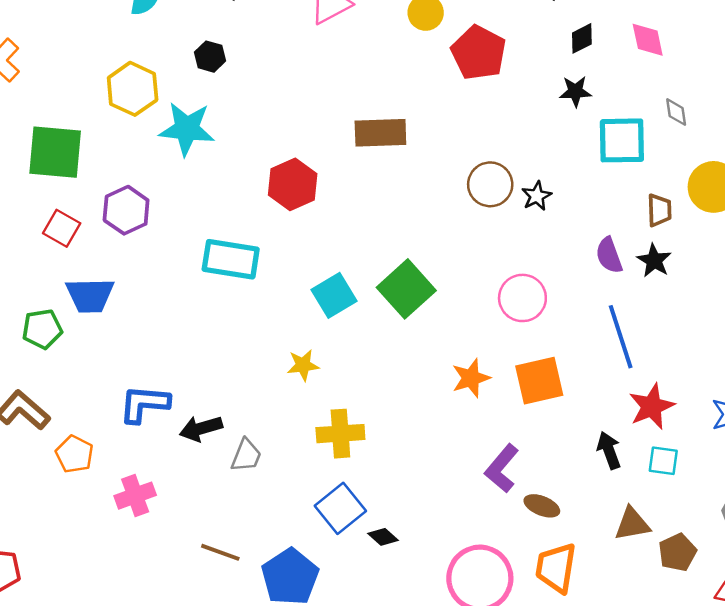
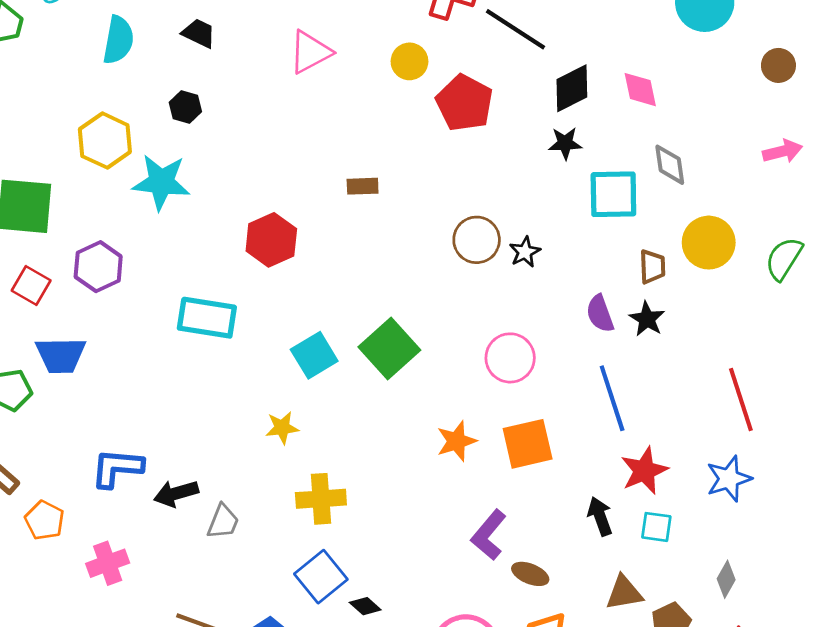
black diamond: (582, 38) -> (572, 88), size x1.5
gray diamond: (676, 112) -> (670, 165), size x1.4
brown rectangle: (380, 133) -> (363, 186), size x0.6

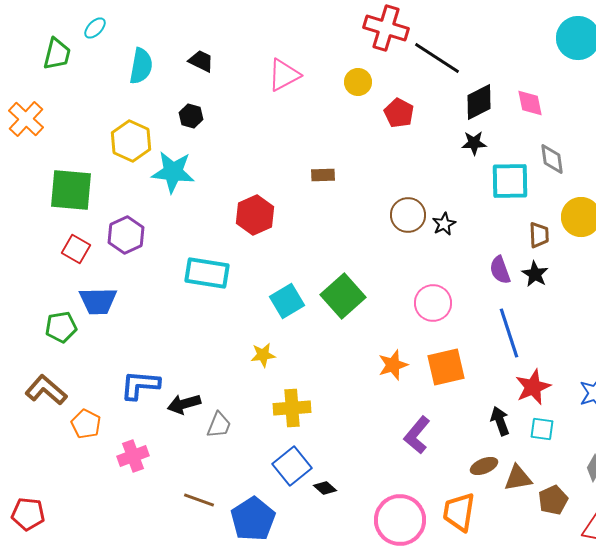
red pentagon: (464, 103) -> (399, 113), size x0.7
brown ellipse: (530, 574) -> (484, 466), moved, turned -44

